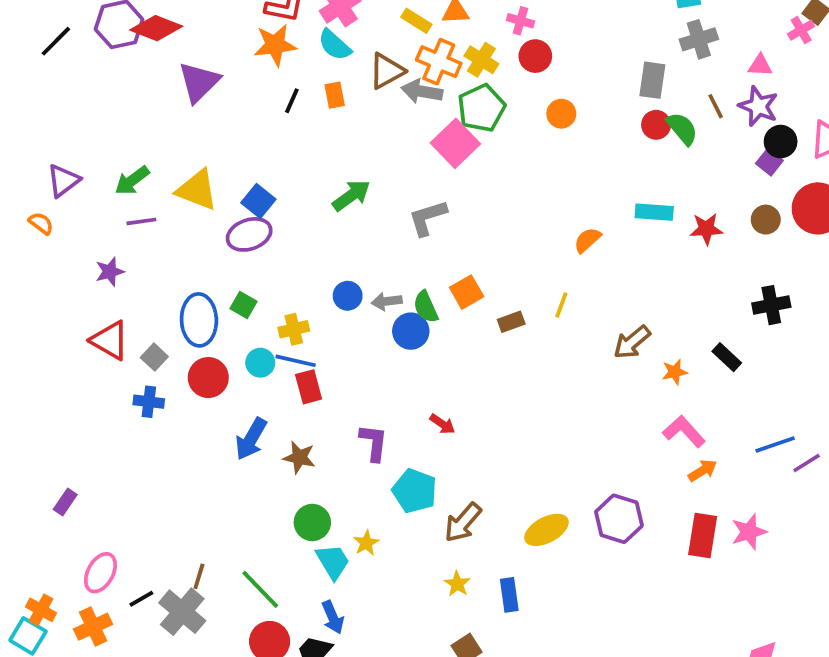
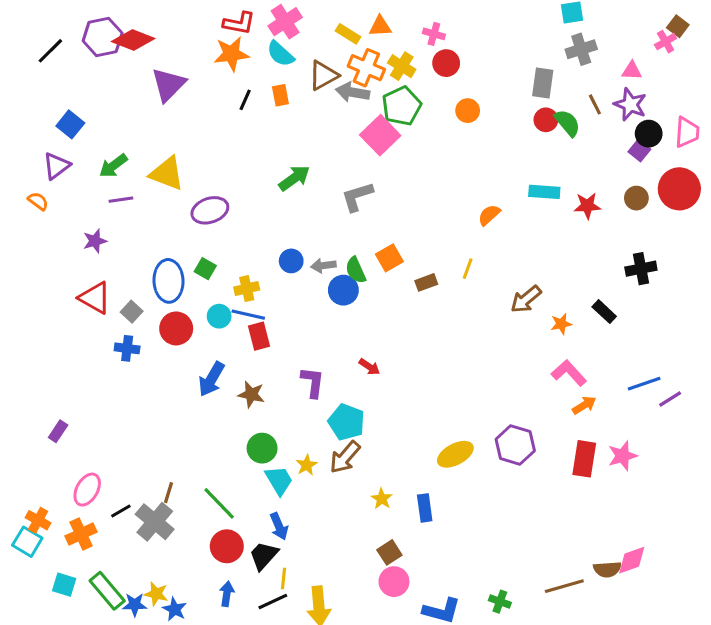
blue square: (258, 201) -> (70, 124), moved
brown arrow: (463, 522) -> (345, 457), moved

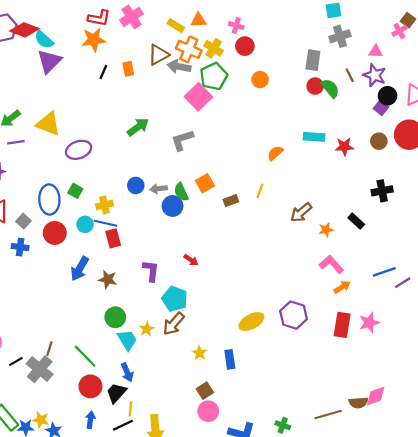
cyan semicircle: (280, 54) -> (44, 40), moved

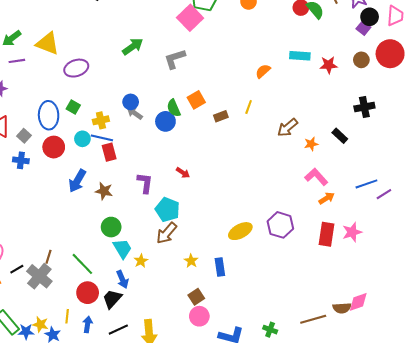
gray arrow: (158, 189) -> (135, 113), moved, turned 42
yellow star: (147, 329) -> (141, 261), moved
yellow line: (130, 409) -> (67, 316), moved

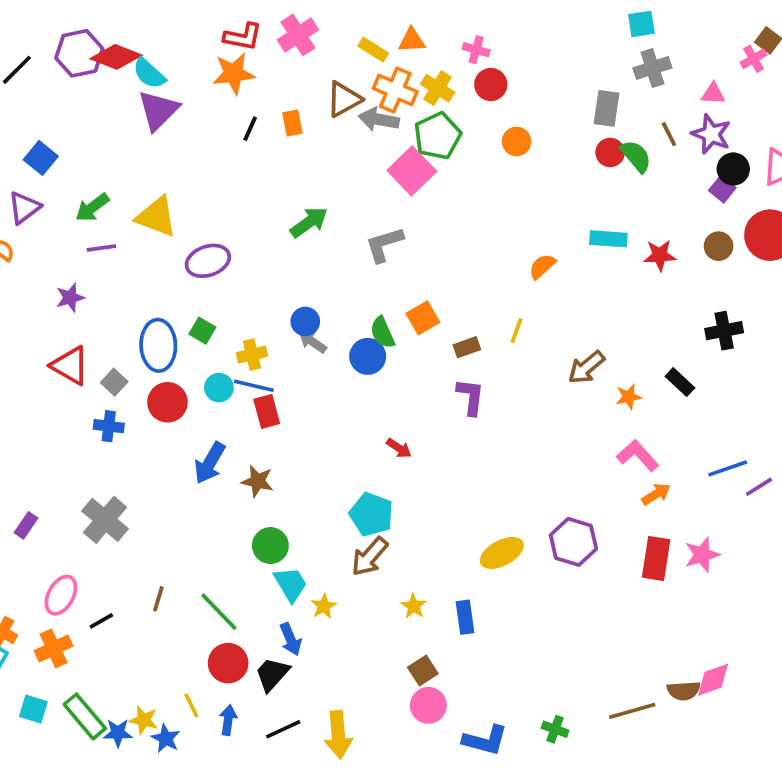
purple L-shape: (145, 183) -> (471, 397), moved
gray cross: (39, 276) -> (105, 520), moved
yellow line: (67, 316) -> (191, 705), turned -32

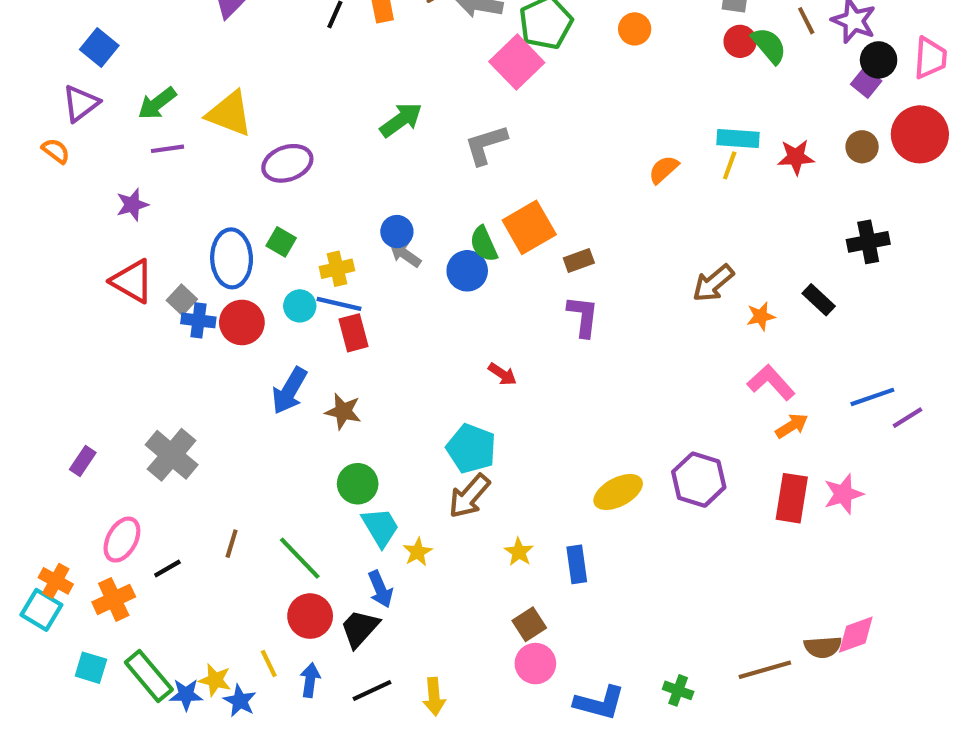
orange square: (423, 318) -> (529, 227), size x1.4
yellow line: (516, 331) -> (730, 165), moved
blue cross: (109, 426) -> (198, 320), moved
yellow arrow: (338, 735) -> (434, 697), size x0.7

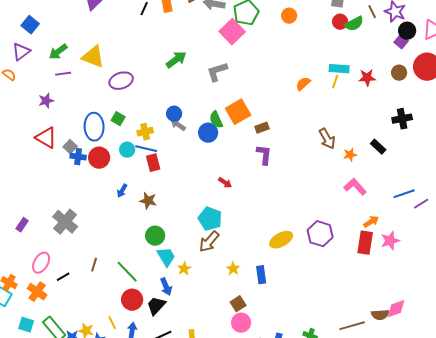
green semicircle: (769, 45) -> (354, 24), turned 102
brown arrow: (713, 283) -> (327, 139), turned -80
blue arrow: (289, 391) -> (122, 191), size x0.6
orange arrow: (792, 426) -> (371, 222), moved
orange cross: (114, 599) -> (37, 292), turned -30

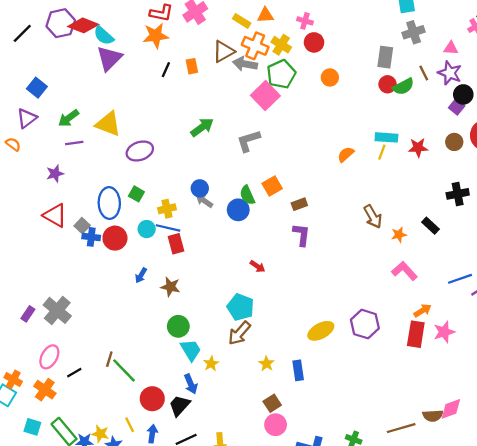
orange square: (238, 112) -> (272, 186), size x0.7
gray cross: (65, 222) -> (57, 310), moved
green line: (127, 272) -> (124, 370), moved

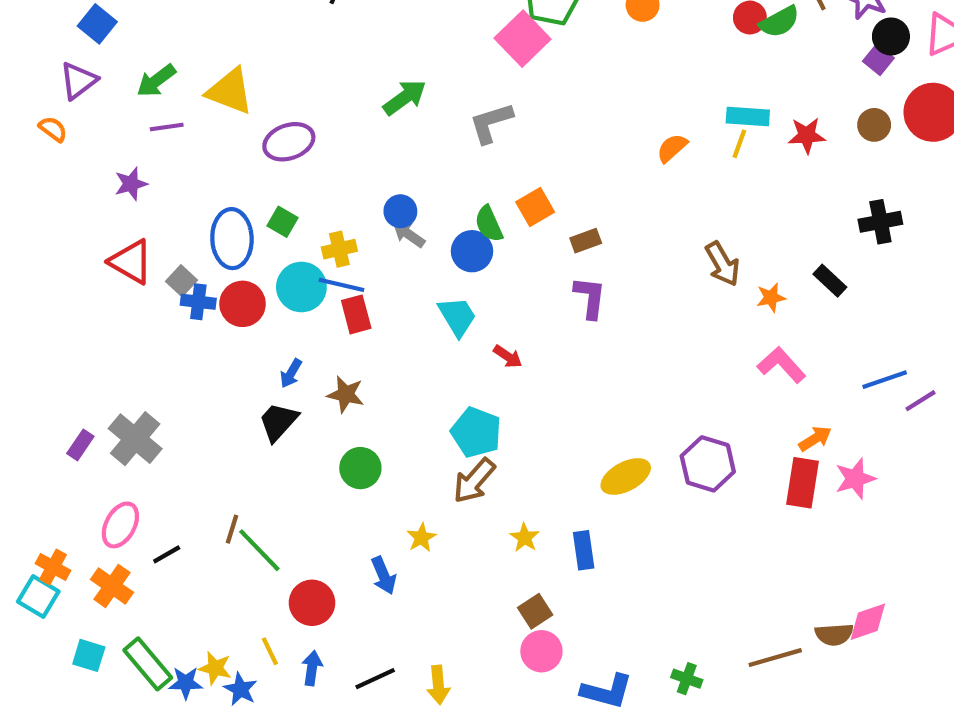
cyan circle: (147, 229) -> (301, 287), size x1.5
cyan trapezoid: (191, 350) -> (457, 316), moved
black trapezoid: (179, 405) -> (278, 422), moved

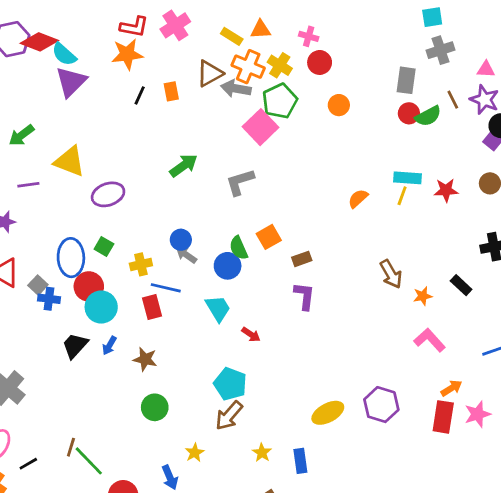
green arrow: (156, 81) -> (21, 135), moved
blue line: (341, 285) -> (166, 288), moved
cyan circle: (301, 287) -> (101, 307), moved
red circle: (243, 304) -> (89, 286), moved
black trapezoid: (278, 422) -> (75, 345), moved

